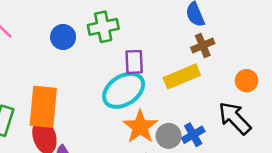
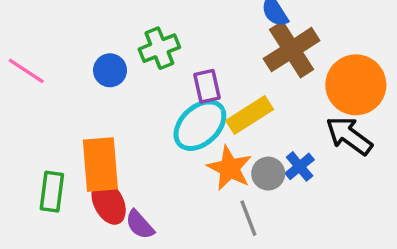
brown cross: (203, 45) -> (292, 50), size x1.8
yellow rectangle: (182, 76) -> (250, 115), moved
orange circle: (247, 81) -> (356, 85), size x2.0

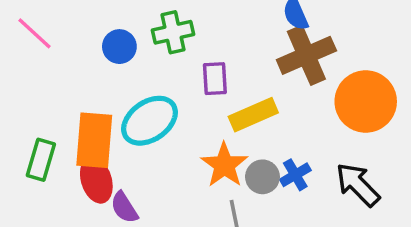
cyan ellipse: (200, 125) -> (149, 121), moved
black arrow: (349, 136) -> (358, 185), moved

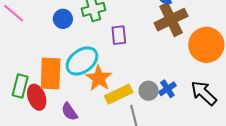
yellow rectangle: (253, 115) -> (119, 94), moved
orange star: (224, 165) -> (99, 78), moved
red ellipse: (96, 180) -> (37, 97), moved

